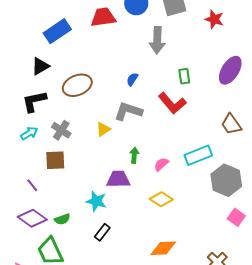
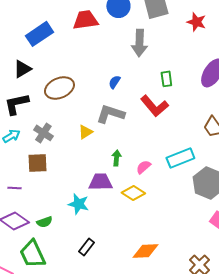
purple line: (32, 185) -> (14, 188), turned -48
yellow diamond: (161, 199) -> (133, 193), moved
black rectangle: (102, 232) -> (86, 247), moved

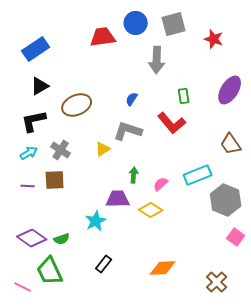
blue rectangle: (39, 34) -> (36, 49), moved
purple line: (14, 188) -> (28, 186), moved
cyan star: (78, 204) -> (96, 221), turned 30

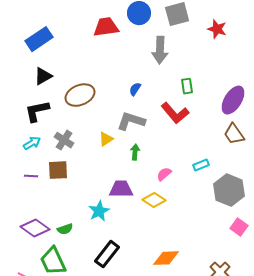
purple ellipse: (230, 90) -> (233, 100), moved
green arrow: (134, 175) -> (135, 152), moved
cyan rectangle: (198, 175) -> (201, 165), size x0.6
black rectangle: (104, 264) -> (107, 254), size x1.5

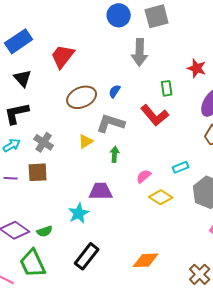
red trapezoid: (106, 27) -> (63, 56), moved, turned -44
red star: (217, 29) -> (197, 68), moved
black triangle: (43, 76) -> (23, 78), turned -42
brown ellipse: (80, 95) -> (82, 97), moved
yellow diamond: (154, 200) -> (161, 197), moved

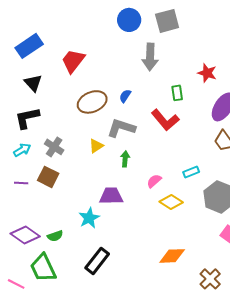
brown square: (38, 172) -> (48, 177), turned 30
orange diamond: (146, 260) -> (172, 256), moved

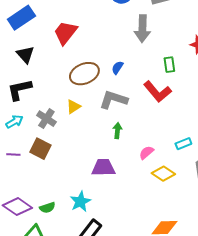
yellow triangle: (96, 146) -> (73, 107), moved
cyan star: (89, 218) -> (80, 202), moved

